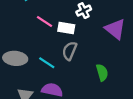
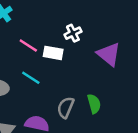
gray semicircle: (70, 51) -> (66, 107), moved
cyan line: (47, 63) -> (31, 78), moved

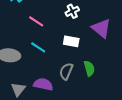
white rectangle: (53, 53) -> (71, 41), moved

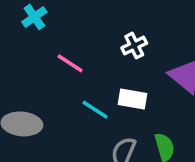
cyan line: (38, 47) -> (95, 110), moved

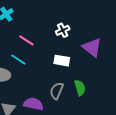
cyan line: (95, 110) -> (18, 60), moved

